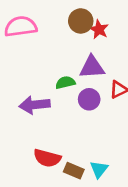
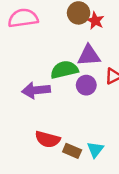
green semicircle: (65, 83) -> (64, 70), size x1.5

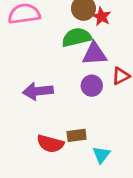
green semicircle: (64, 70) -> (77, 37), moved
brown rectangle: (72, 151) -> (77, 135), moved, turned -30

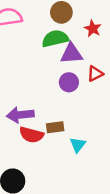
red star: (101, 17) -> (93, 29), moved
purple arrow: (38, 91) -> (20, 115), moved

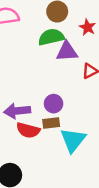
purple circle: (69, 82) -> (54, 104), moved
cyan triangle: (78, 145) -> (73, 140), size x1.6

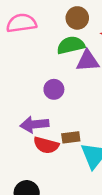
purple circle: (54, 104) -> (54, 89), moved

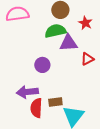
red semicircle: (46, 145) -> (36, 108), turned 78

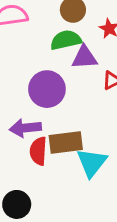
purple circle: (42, 65) -> (47, 89), size x1.6
brown rectangle: (55, 102) -> (66, 142), size x1.6

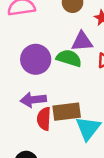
green semicircle: (66, 40) -> (69, 58), moved, turned 30
purple circle: (47, 89) -> (36, 59), moved

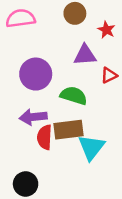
green semicircle: (69, 58) -> (74, 96), moved

